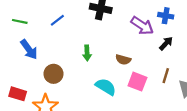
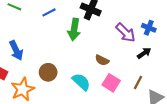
blue arrow: (29, 49) -> (16, 50), moved
green arrow: (87, 53) -> (74, 29), moved, size x1.5
brown circle: (53, 74) -> (48, 72), moved

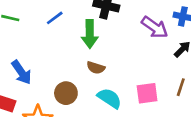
brown semicircle: (102, 60) -> (96, 68), moved
pink square: (111, 83) -> (147, 93), turned -30

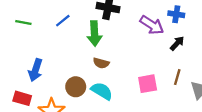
blue arrow: (21, 72) -> (35, 70), turned 55
cyan semicircle: (109, 98) -> (102, 91), moved

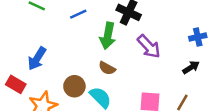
blue cross: (176, 14) -> (198, 37), turned -35
purple arrow: (152, 25) -> (149, 46), moved

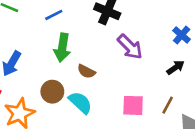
green arrow: (108, 36) -> (62, 48), moved
blue cross: (198, 37) -> (182, 35), turned -35

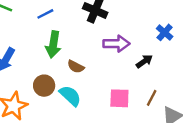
purple arrow: (130, 47) -> (116, 44), turned -45
black arrow: (176, 67) -> (144, 61), moved

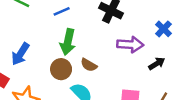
blue cross: (165, 32) -> (163, 29), moved
brown circle: (44, 86) -> (61, 69), moved

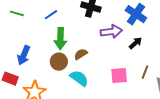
blue cross: (163, 29) -> (136, 14), size x1.5
brown semicircle: (89, 65) -> (81, 54), turned 128

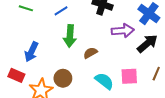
black arrow: (136, 43) -> (147, 43), size x1.5
brown circle: (59, 62) -> (63, 78), moved
cyan semicircle: (79, 78) -> (104, 81), moved

